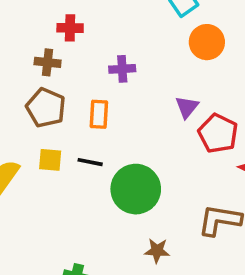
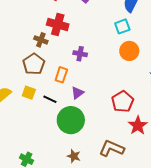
red cross: (70, 28) -> (58, 25), size x1.5
purple triangle: (187, 107) -> (77, 93), moved

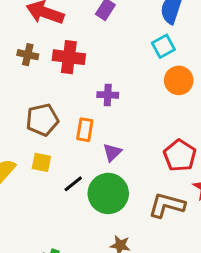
brown cross: (41, 40) -> (28, 55), moved
brown pentagon: (34, 64) -> (42, 120), turned 30
black line: (50, 99) -> (73, 184), moved, turned -56
brown L-shape: (112, 148) -> (167, 205), moved

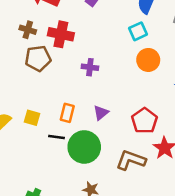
brown pentagon: (42, 120) -> (38, 58), moved
orange rectangle: (85, 130) -> (67, 113), moved
purple triangle: (112, 152) -> (101, 113), moved
black line: (73, 184) -> (56, 137), turned 42

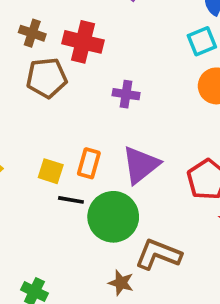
purple triangle: (101, 113) -> (141, 165), size x1.6
yellow square: (32, 118) -> (51, 171), moved
brown L-shape: (131, 160) -> (158, 254), moved

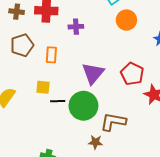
brown pentagon: (47, 78) -> (22, 45), moved
purple cross: (126, 94) -> (76, 27), moved
orange rectangle: (89, 163) -> (51, 55), moved

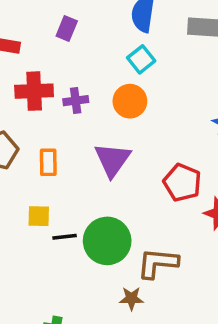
orange circle: (126, 20) -> (130, 101), moved
purple cross: (76, 27) -> (76, 101), moved
purple triangle: (93, 73) -> (112, 160), moved

